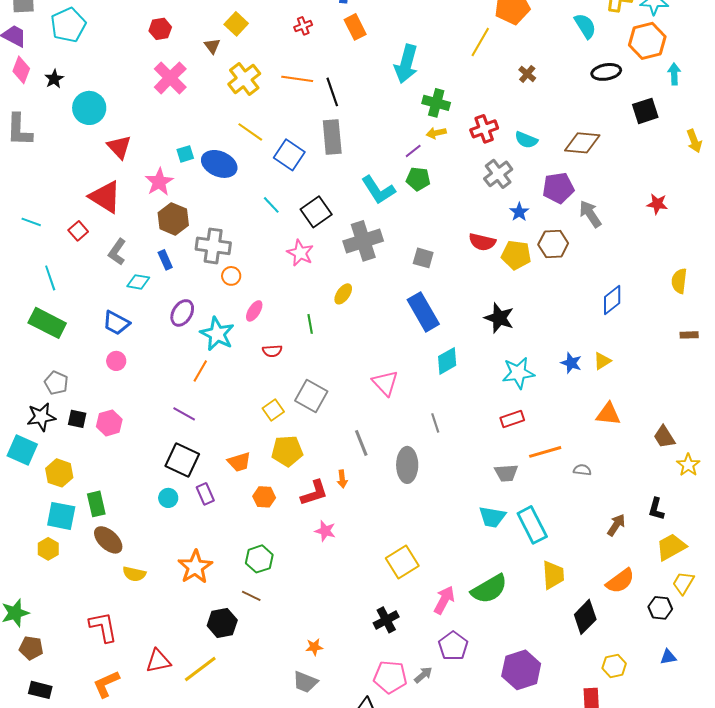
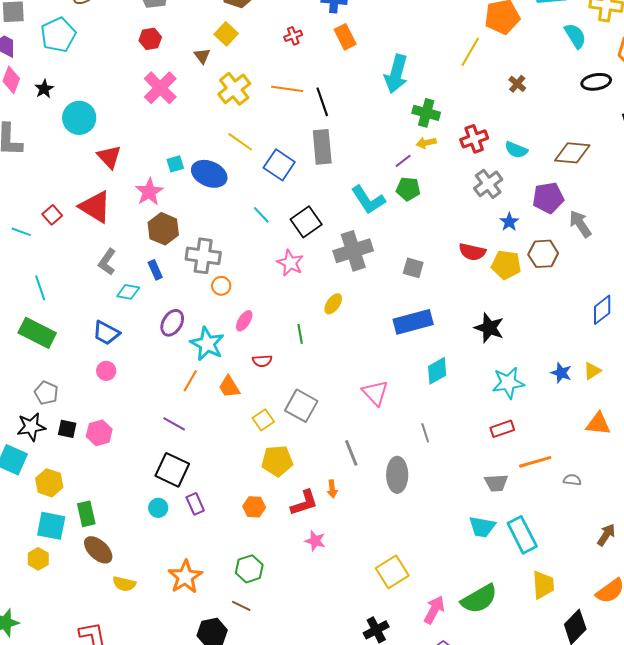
red square: (78, 231) -> (52, 215), moved
blue rectangle: (423, 312) -> (413, 322), turned -75
orange trapezoid: (239, 462) -> (229, 387), moved, turned 75

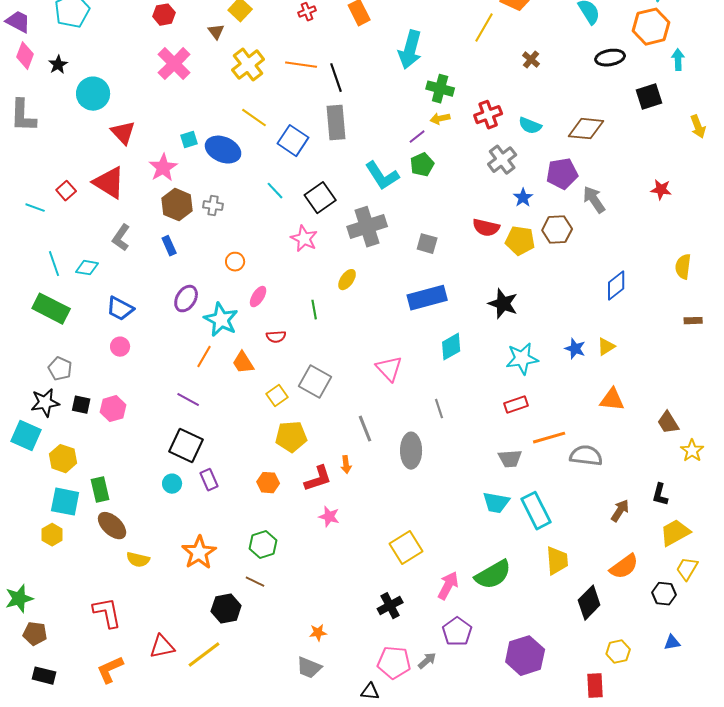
green pentagon: (408, 189) -> (422, 165), turned -30
gray cross: (203, 256) -> (213, 206), moved, size x0.6
cyan diamond: (128, 292) -> (87, 268), moved
gray semicircle: (572, 480) -> (586, 456), size x1.8

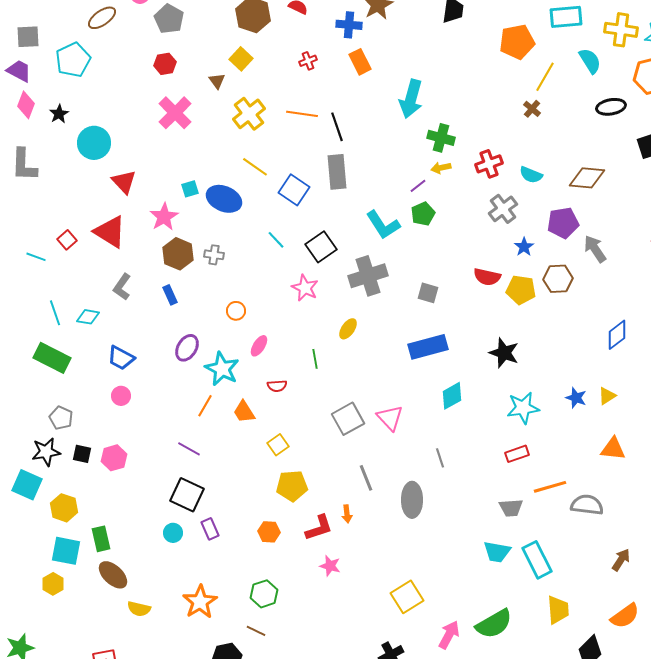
yellow line: (484, 28) -> (545, 77), moved
gray square: (315, 382) -> (348, 419), moved, turned 32

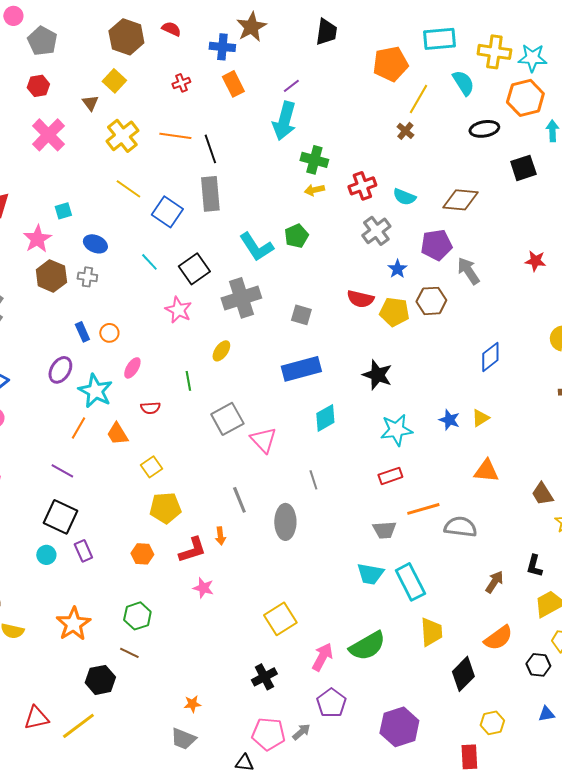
purple line: (418, 186) -> (291, 86), moved
blue ellipse: (224, 199) -> (95, 244), moved, size x0.7
blue rectangle: (170, 295) -> (82, 332), moved
gray square: (348, 419) -> (227, 419), moved

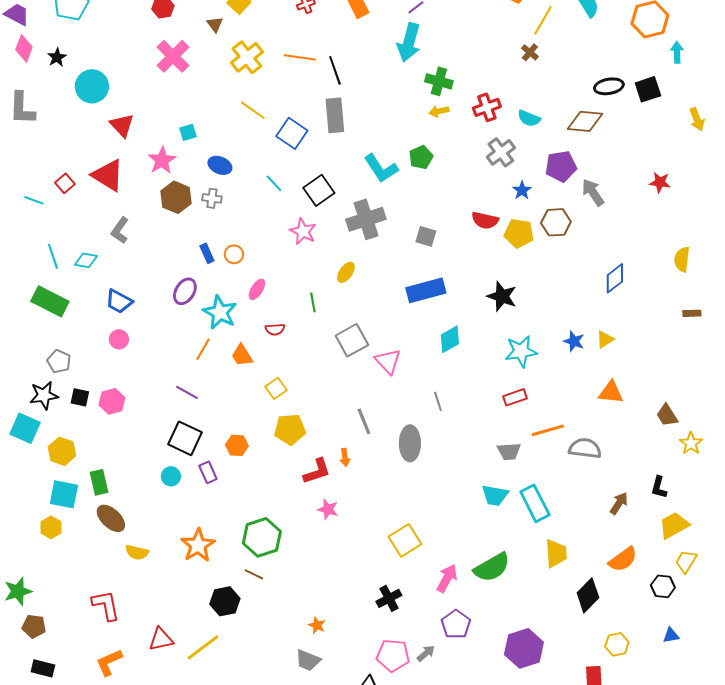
black ellipse: (484, 129) -> (609, 86), moved
orange hexagon: (142, 554) -> (237, 445), moved
green hexagon: (137, 616) -> (262, 537), size x1.4
orange star: (192, 704) -> (317, 625), turned 30

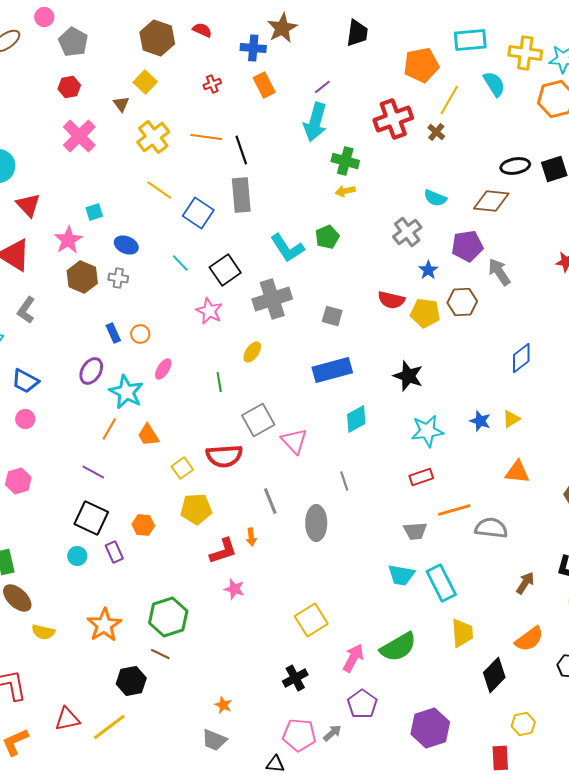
red cross: (487, 107) -> (393, 119), moved, size x1.4
red semicircle: (275, 329) -> (224, 456), moved, size x1.8

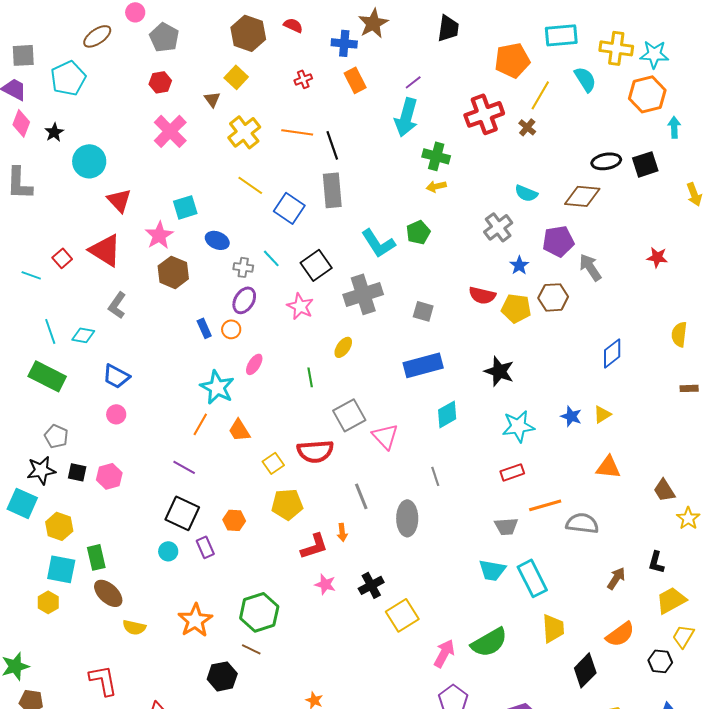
cyan square: (94, 212) -> (185, 207), size x1.4
gray cross: (118, 278) -> (243, 267), moved
purple ellipse: (91, 371) -> (244, 300), moved
black cross: (295, 678) -> (371, 585), moved

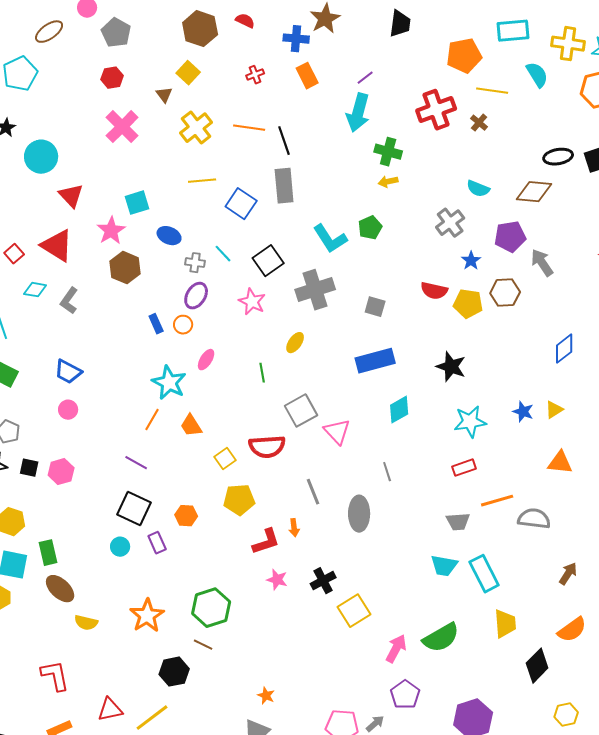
yellow line: (540, 95) -> (492, 91), turned 68
yellow line: (250, 185) -> (202, 181), turned -40
cyan diamond: (83, 335) -> (35, 290), moved

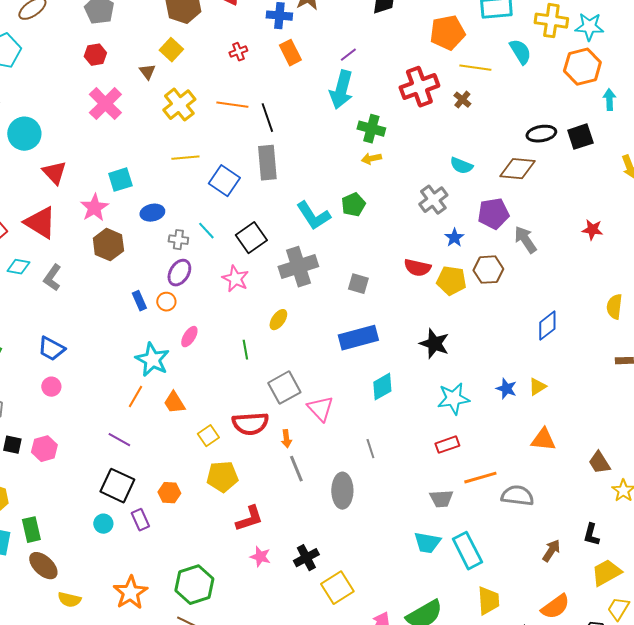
blue ellipse: (169, 236) -> (152, 213), turned -35
orange arrow: (294, 528) -> (286, 439), moved

